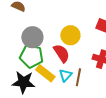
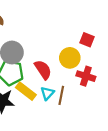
yellow circle: (70, 35) -> (70, 58), moved

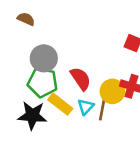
yellow circle: (70, 58) -> (112, 91), moved

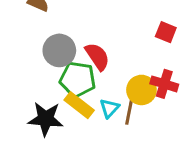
red semicircle: (81, 79) -> (97, 57), moved
green pentagon: (43, 82) -> (78, 79), moved

